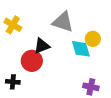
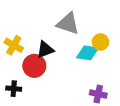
yellow cross: (13, 25) -> (14, 45), moved
cyan diamond: (81, 49) -> (87, 53), turned -65

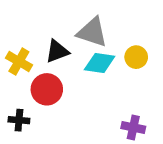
black triangle: (45, 50) -> (57, 51), moved
cyan diamond: (87, 53) -> (100, 63), moved

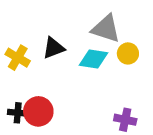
gray triangle: (92, 32) -> (106, 29), moved
red circle: (47, 89) -> (38, 111), moved

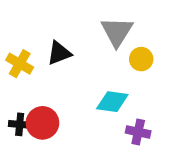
gray triangle: (106, 29) -> (117, 32), turned 44
cyan diamond: (93, 59) -> (112, 102), moved

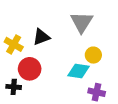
yellow circle: (141, 59) -> (93, 55), moved
red circle: (42, 123) -> (30, 69), moved

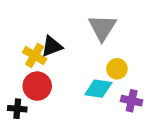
yellow cross: (14, 44) -> (35, 55), moved
purple cross: (97, 92) -> (132, 101), moved

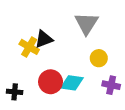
red circle: (37, 86) -> (51, 82), moved
cyan diamond: (98, 89) -> (72, 83), moved

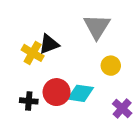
purple cross: (111, 85) -> (122, 108), moved, turned 30
black cross: (15, 92) -> (29, 101), moved

